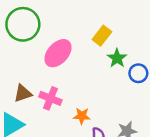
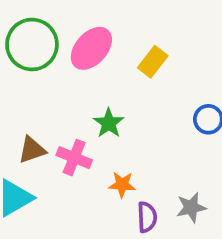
pink ellipse: (58, 53) -> (91, 48), moved
green star: (117, 58) -> (109, 123), moved

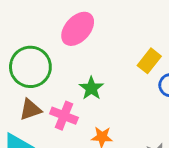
green circle: (32, 45) -> (30, 67), moved
yellow rectangle: (153, 62) -> (149, 61), moved

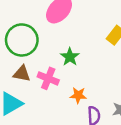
brown triangle: (30, 110) -> (22, 74), turned 30

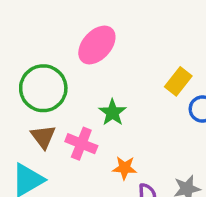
brown triangle: (22, 74) -> (43, 137), turned 42

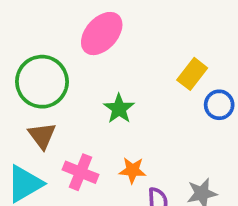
pink cross: (81, 144) -> (80, 172), moved

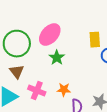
pink ellipse: (102, 34) -> (50, 35), moved
yellow rectangle: (192, 74) -> (95, 40), turned -42

